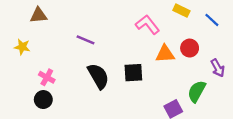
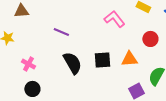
orange triangle: (165, 54) -> (129, 59), moved
black circle: (43, 100) -> (32, 89), moved

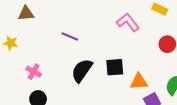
orange triangle: (129, 59) -> (139, 81), moved
black semicircle: (72, 63) -> (82, 71), turned -115

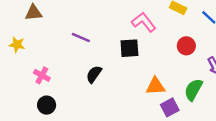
black square: (115, 67) -> (129, 48), moved
black semicircle: (82, 71) -> (94, 74), size x0.7

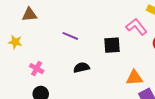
pink L-shape: (144, 22) -> (136, 27), moved
black semicircle: (94, 74) -> (81, 68), turned 42

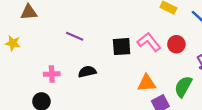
pink L-shape: (136, 27) -> (149, 42), moved
pink cross: (37, 69) -> (52, 74), moved, turned -32

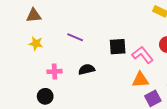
pink L-shape: (149, 42) -> (143, 55), moved
yellow star: (13, 43) -> (36, 43), moved

